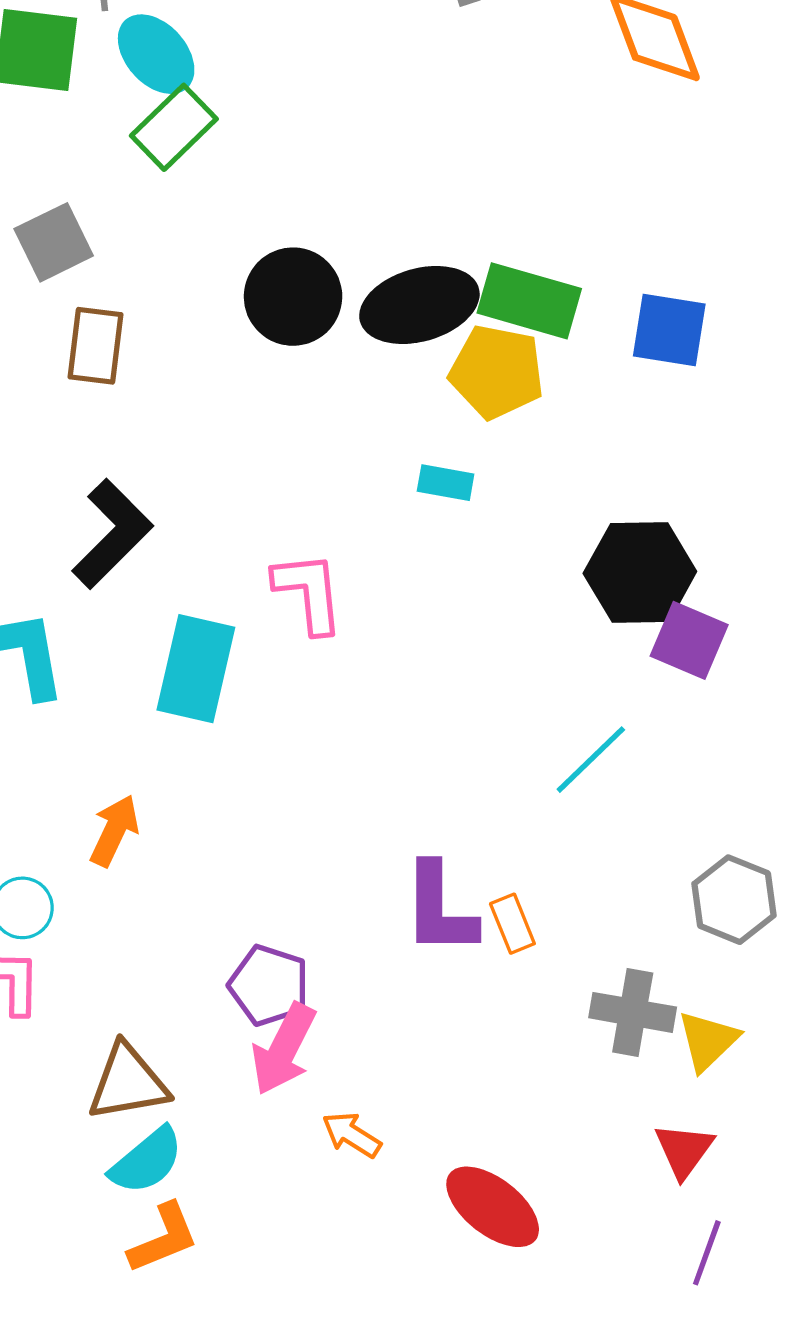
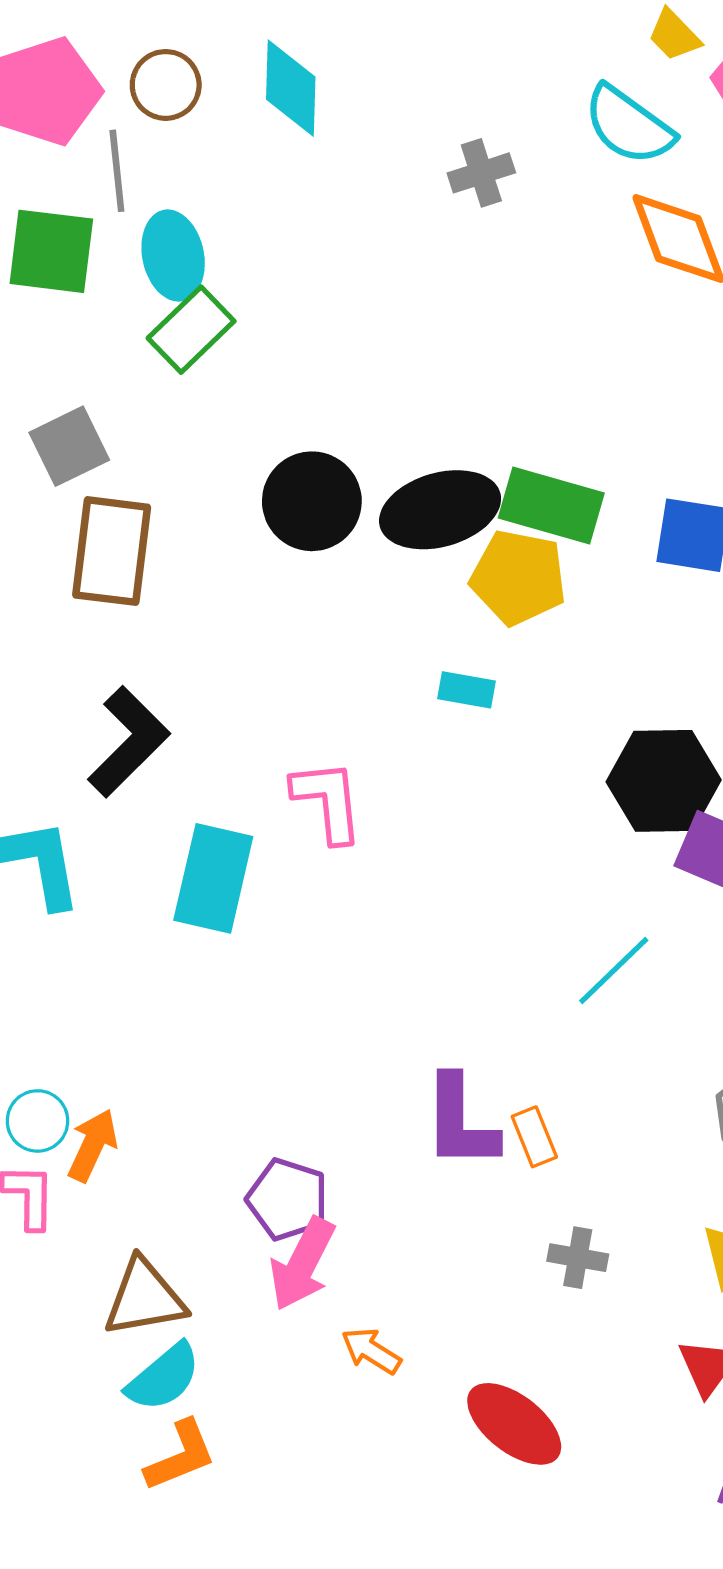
cyan ellipse: (156, 54) -> (173, 256), turned 30
brown rectangle: (96, 346) -> (112, 551), size x1.4
orange arrow: (114, 831) -> (93, 1145), moved
gray cross: (633, 1012) -> (578, 1258), moved, size x0.7

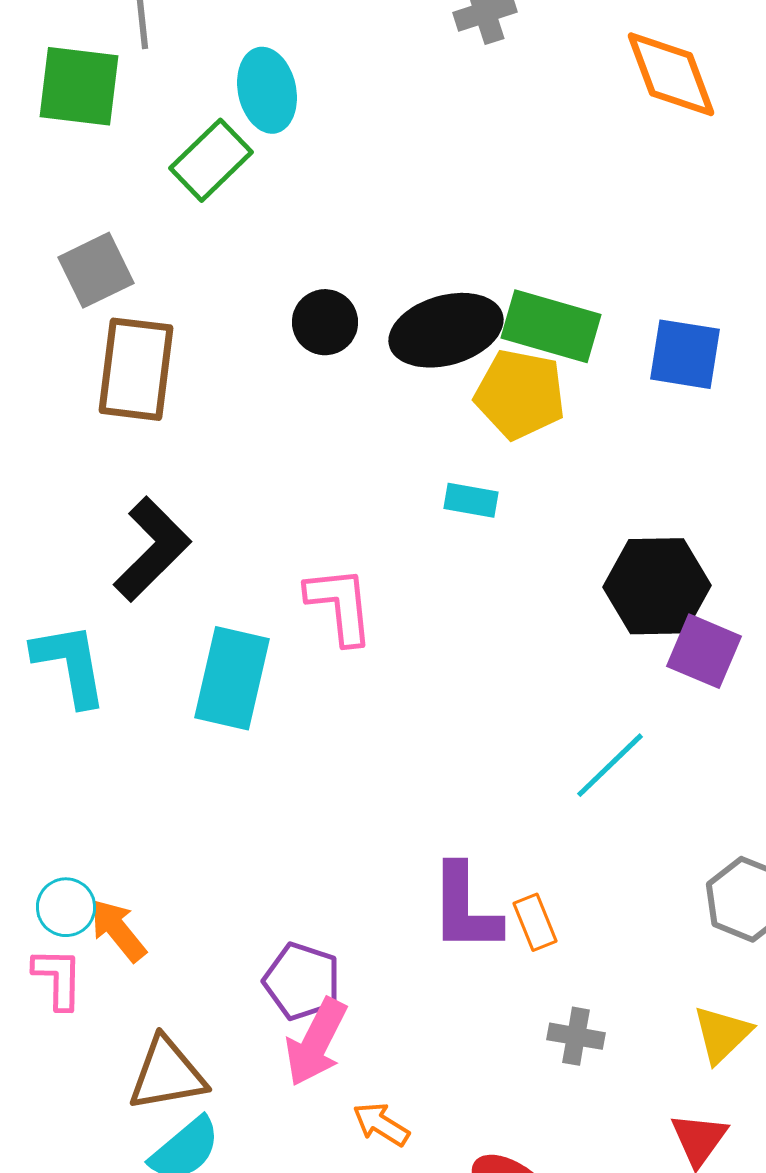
cyan ellipse: (173, 256) -> (267, 90), moved
black circle: (312, 501) -> (325, 322), size x0.7
orange arrow: (93, 1145) -> (118, 930), turned -64

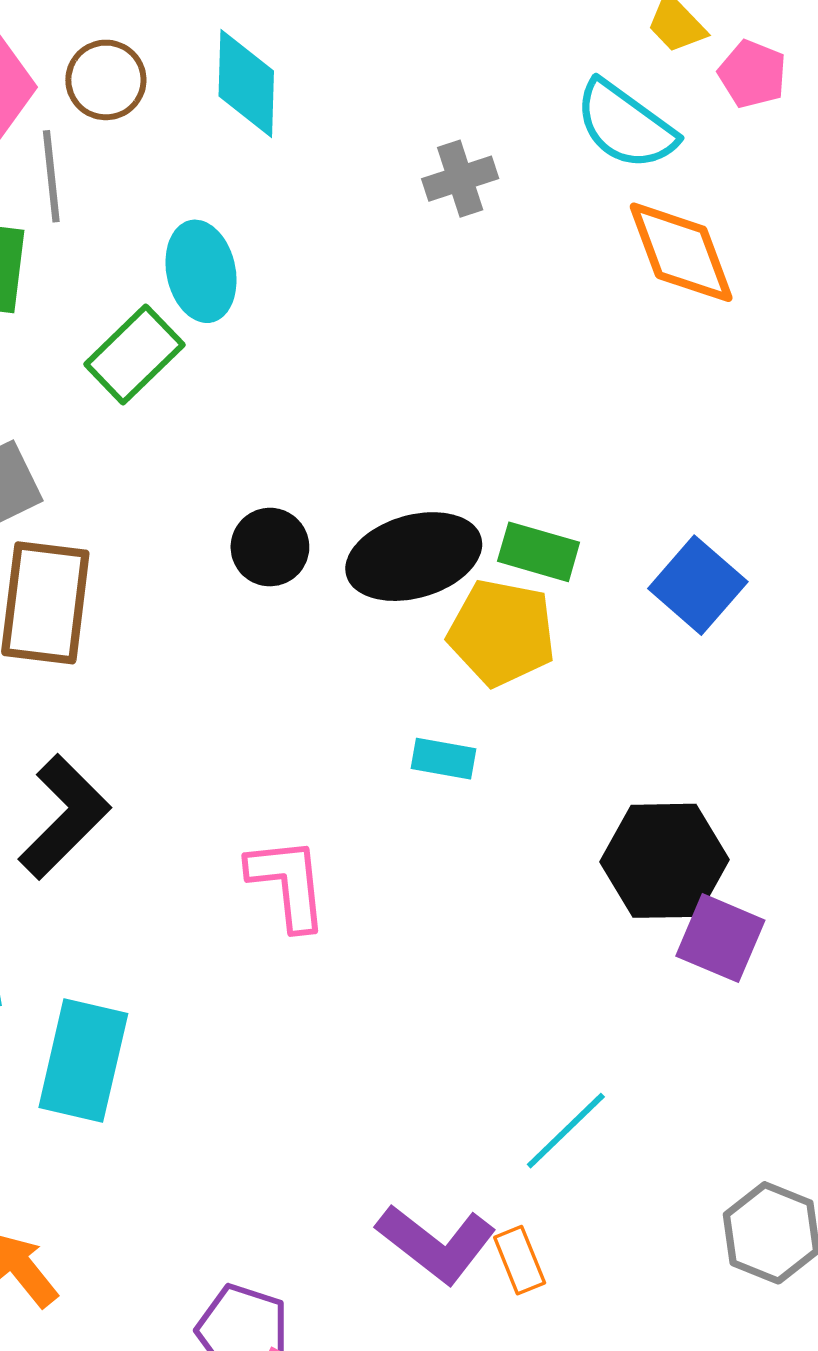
green rectangle: (551, 326) -> (539, 552), size x0.7
blue square: (685, 354) -> (698, 585), turned 32
cyan rectangle: (232, 678) -> (83, 1060), moved
cyan line: (610, 765) -> (566, 1131), moved
purple L-shape: (465, 908) -> (436, 1244), turned -52

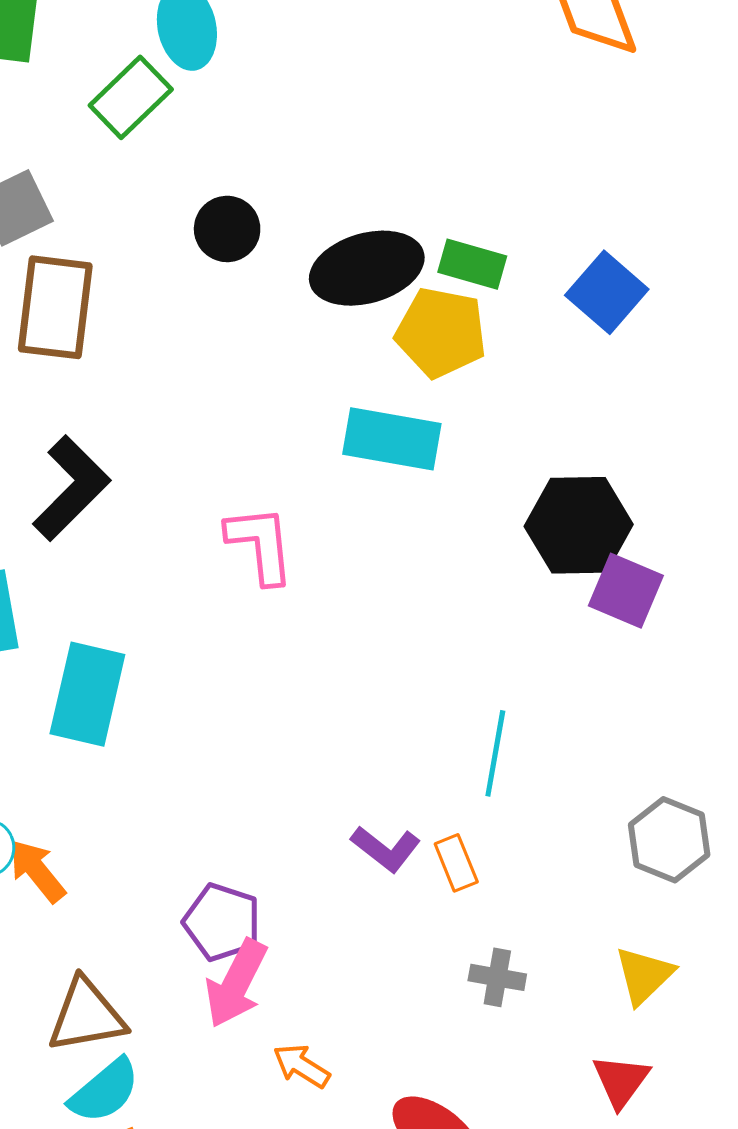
black circle: (270, 547) -> (227, 229), moved
cyan rectangle: (443, 759) -> (392, 439), size x1.8
cyan line: (566, 1131) -> (495, 753), turned -36
purple L-shape: (436, 1244) -> (386, 849), size x0.7

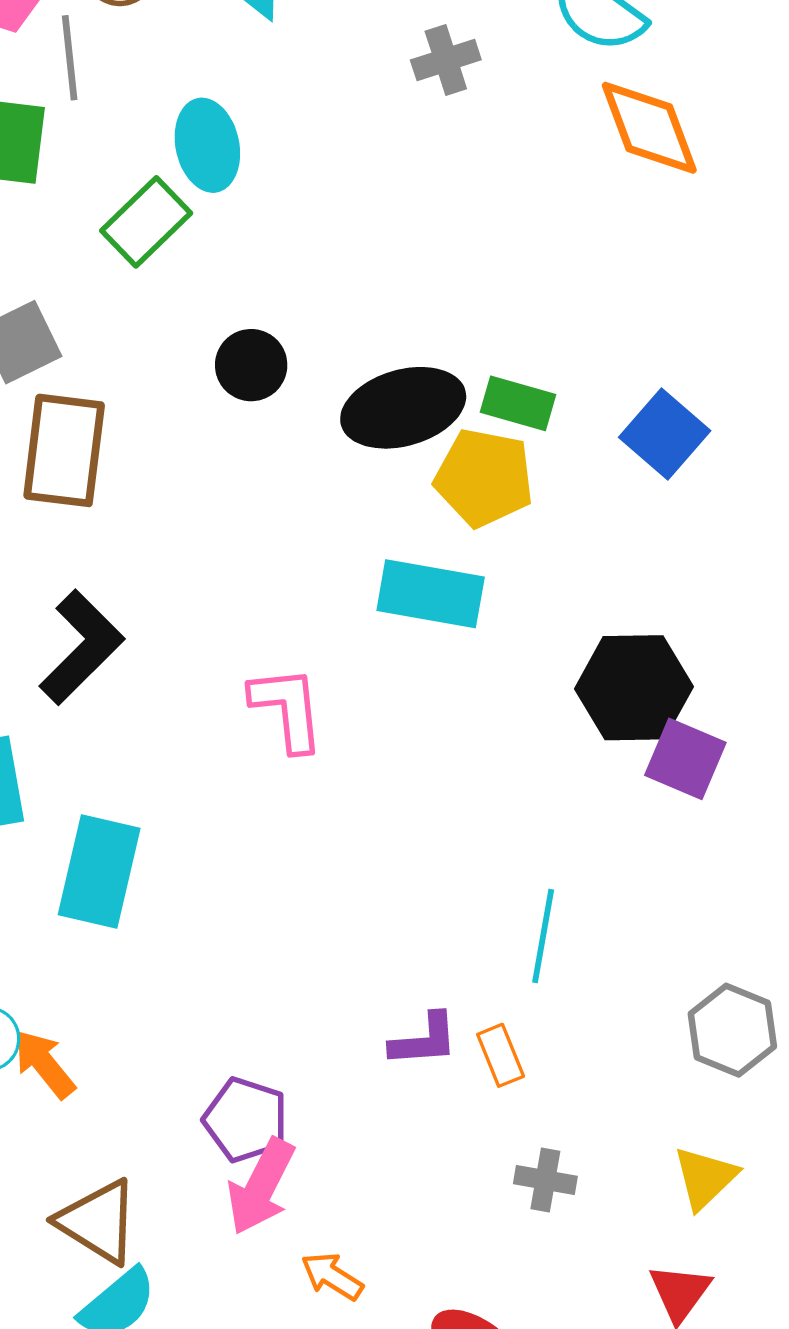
purple L-shape: (386, 849) -> (424, 1040), turned -42
brown triangle: (86, 1016) -> (98, 1222), turned 42

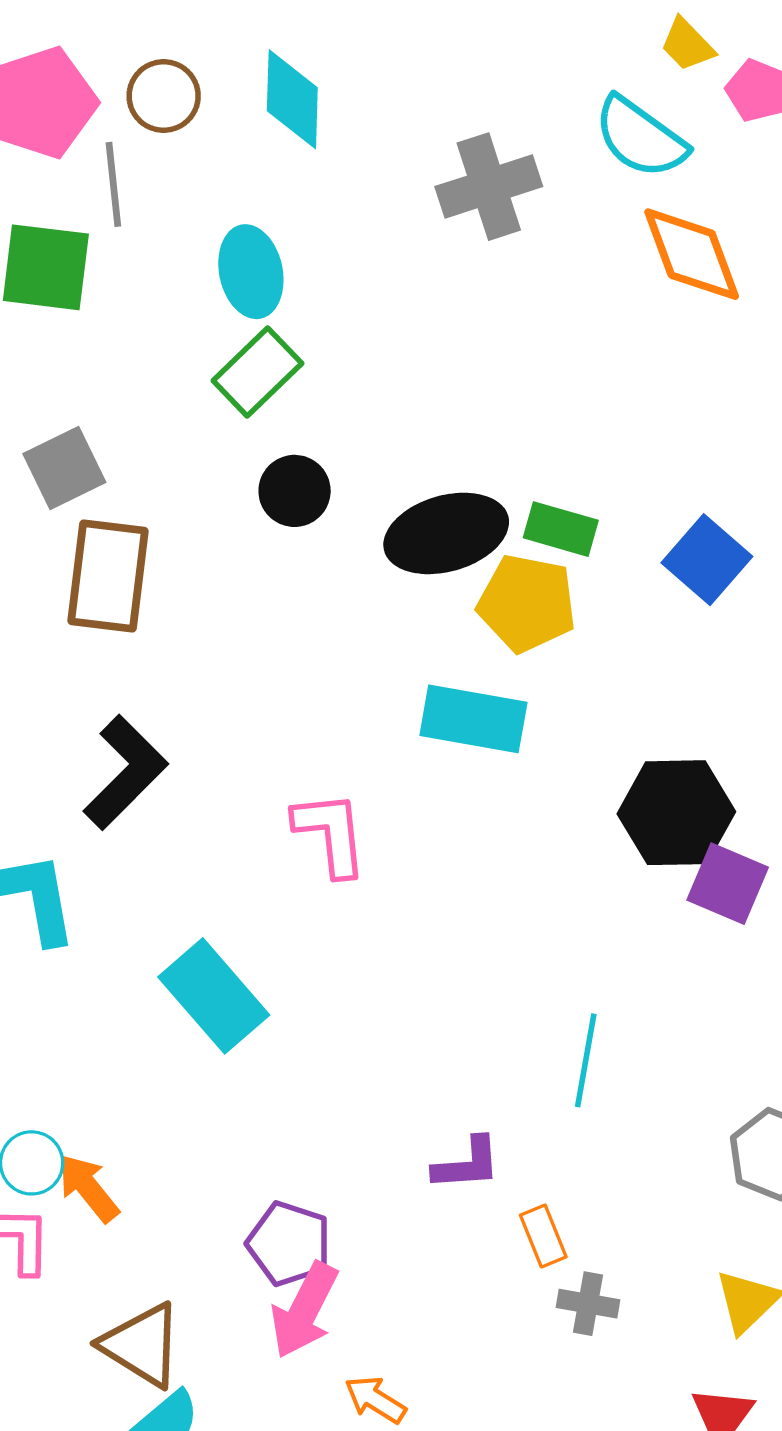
gray cross: (446, 60) -> (489, 187), size x1.5
green rectangle: (146, 222) -> (257, 372), moved
cyan rectangle: (99, 872) -> (214, 996), moved, turned -54
orange rectangle: (501, 1055) -> (543, 1236), moved

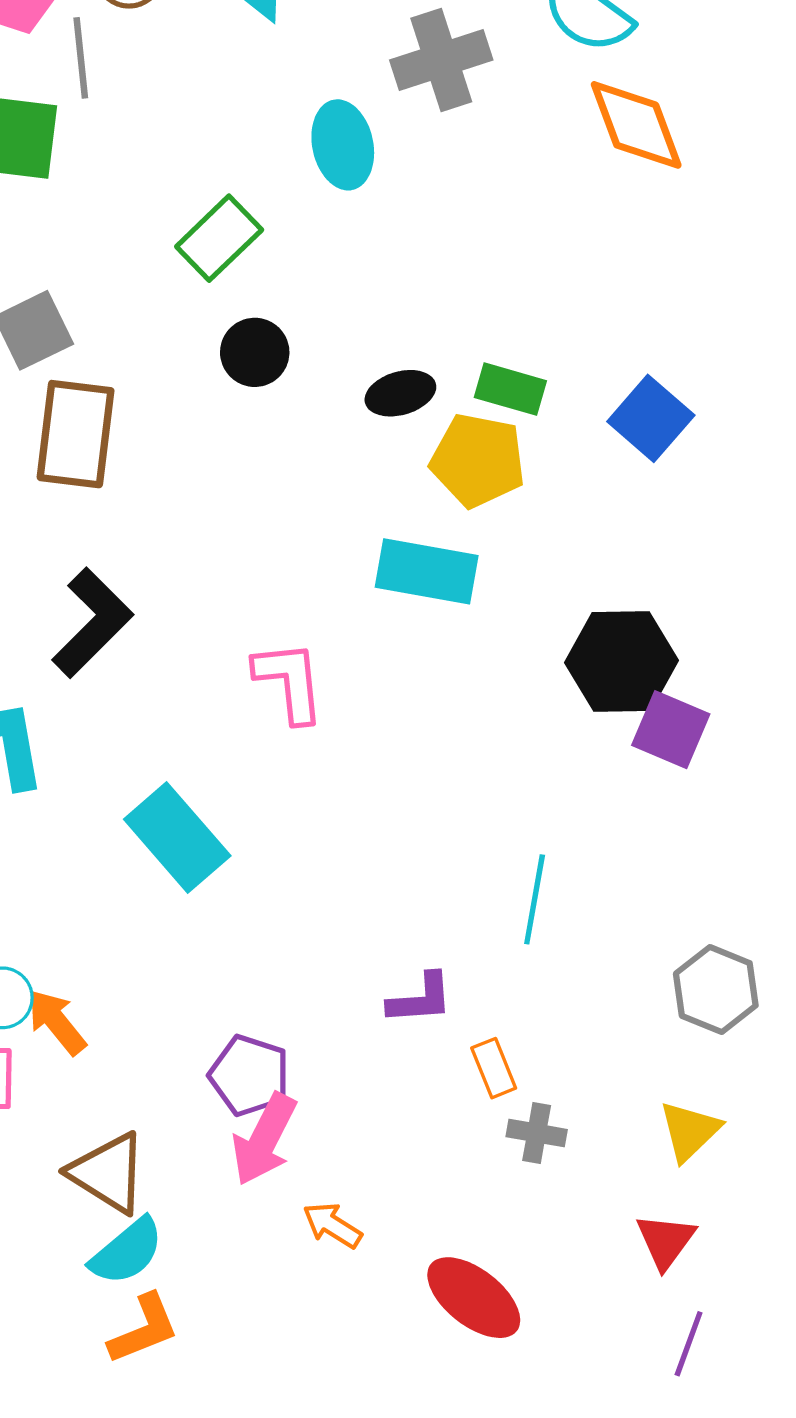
cyan ellipse: (251, 272) -> (343, 145), moved
black ellipse: (446, 533) -> (400, 393), size x0.6

